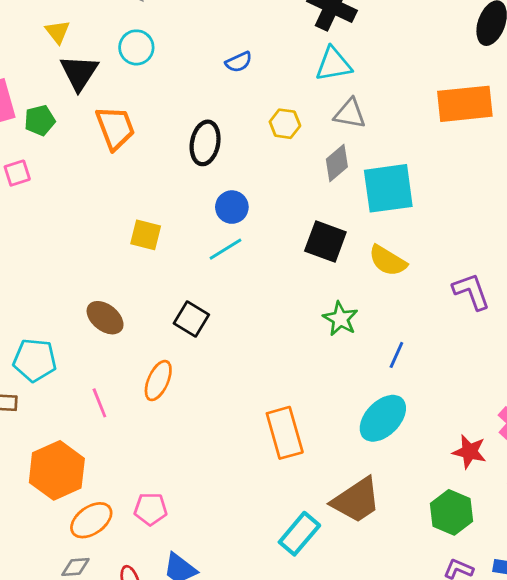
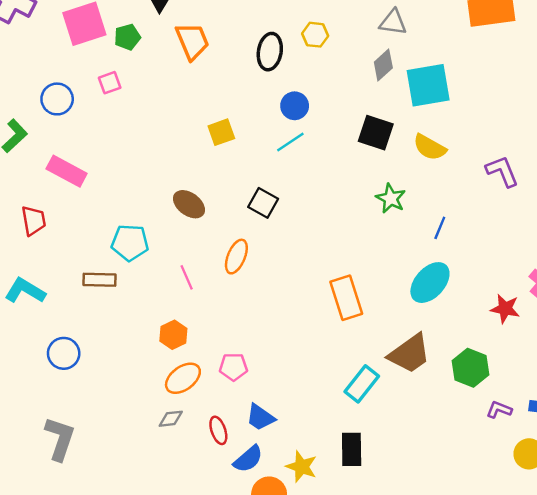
yellow hexagon: (285, 124) -> (315, 35), moved
yellow square: (146, 235) -> (221, 132), turned -32
orange hexagon: (57, 470) -> (173, 335), moved, size x0.6
green hexagon: (451, 512) -> (470, 368), moved

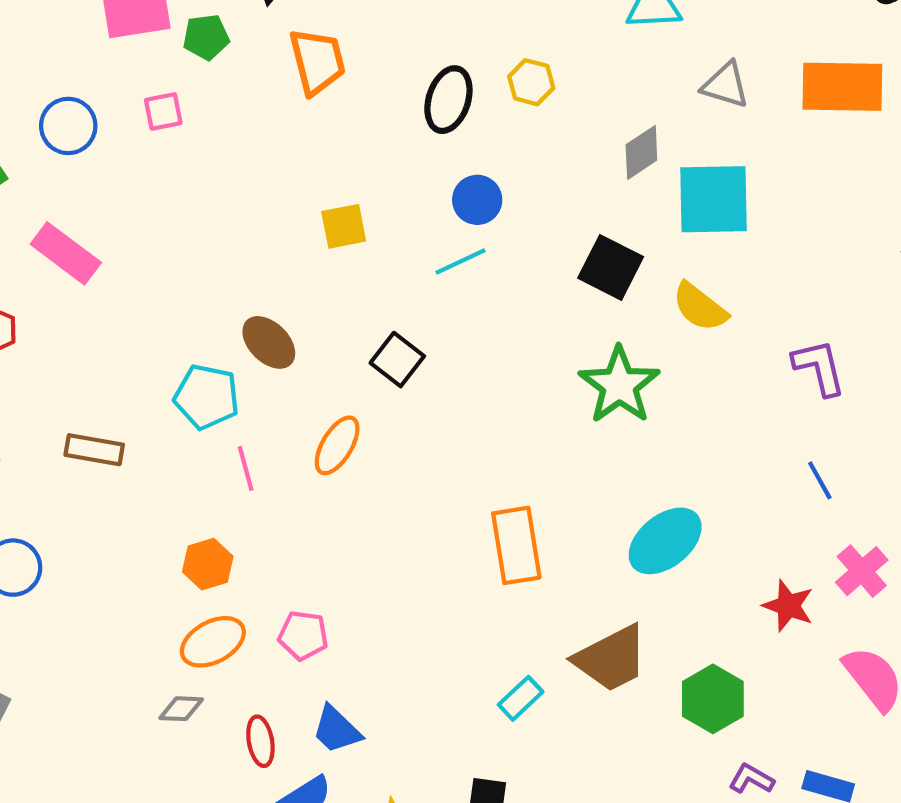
gray triangle: (393, 22) -> (725, 85), moved
green star: (391, 198) -> (619, 385), size x1.5
blue line: (440, 228) -> (820, 480), moved, turned -60
cyan pentagon: (130, 243) -> (207, 397), moved
cyan rectangle: (362, 384) -> (521, 698), size x0.7

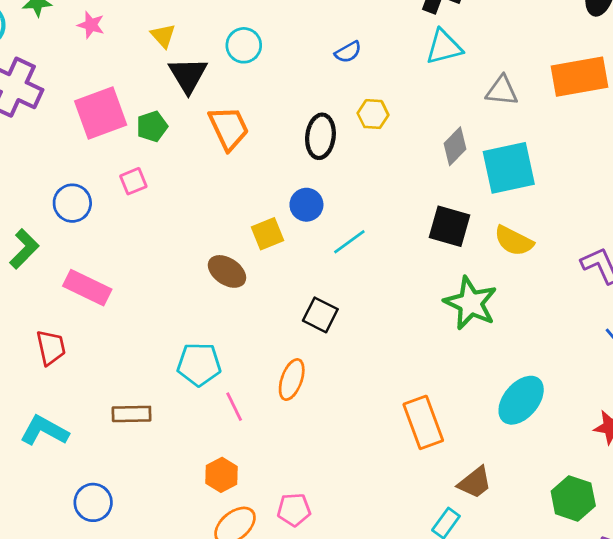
blue circle: (477, 200) -> (306, 205), moved
brown ellipse: (269, 342) -> (227, 271), moved
brown trapezoid: (611, 659) -> (475, 483), moved, size x0.7

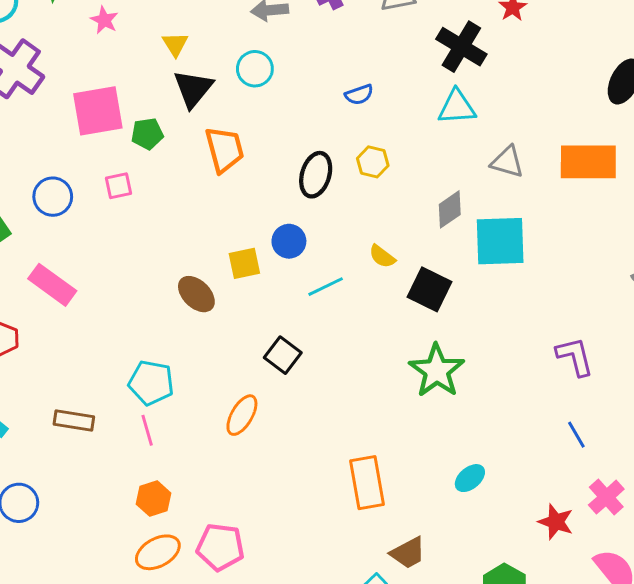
yellow semicircle: (514, 241) -> (382, 256), moved, size x0.7
cyan ellipse: (521, 400) -> (470, 478), size x0.6
pink line: (234, 407) -> (147, 430), moved
pink pentagon: (294, 510) -> (220, 547), size x1.4

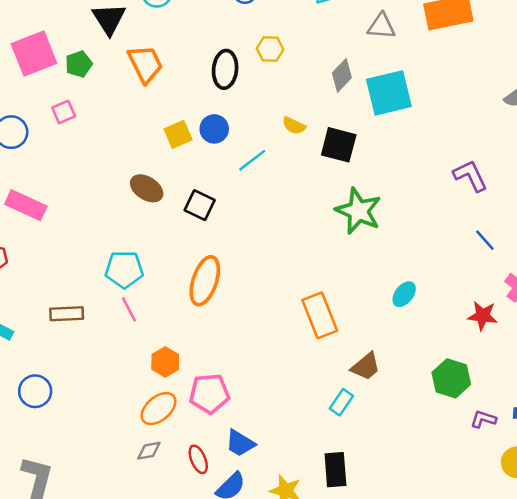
yellow square: (244, 263) -> (178, 134), moved
black square: (283, 355) -> (200, 205), moved
orange ellipse: (242, 415) -> (205, 281), size x1.4
orange hexagon: (154, 499) -> (165, 362), moved

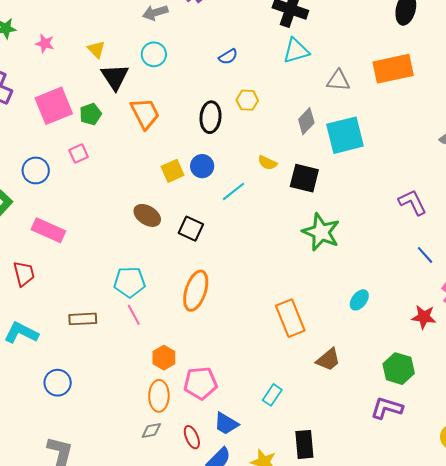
cyan rectangle: (341, 402) -> (272, 395), moved
orange ellipse: (159, 409) -> (159, 396), turned -48
purple L-shape: (483, 419) -> (387, 408), moved, size x1.5

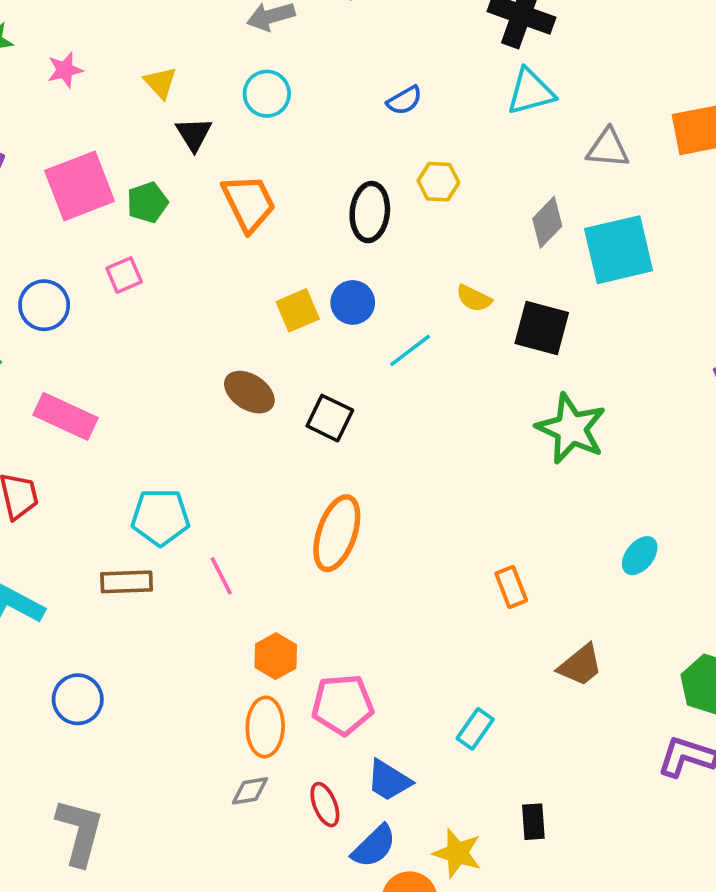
pink star: (45, 43) -> (65, 70), turned -30
black triangle: (115, 77) -> (194, 134), size x0.7
cyan pentagon: (130, 282) -> (160, 517), moved
orange rectangle: (290, 318) -> (511, 587), size x0.6
black rectangle: (304, 444) -> (533, 822), size x0.7

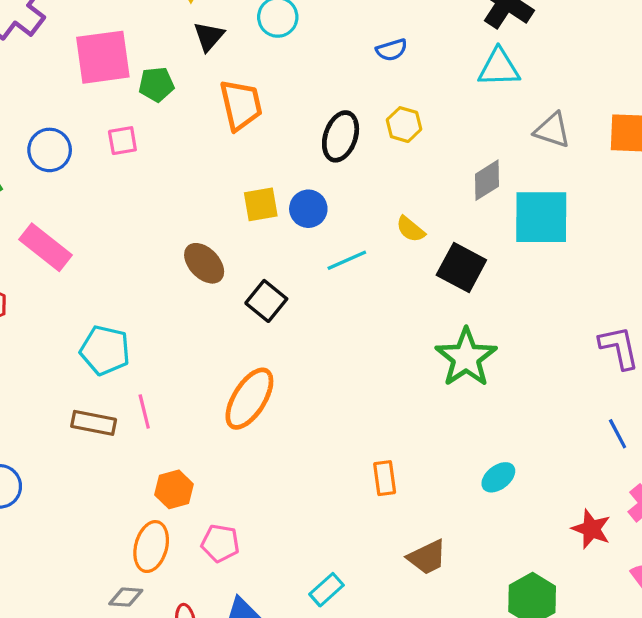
brown rectangle: (127, 582) -> (94, 423), moved
pink pentagon: (343, 705) -> (220, 543), size x0.7

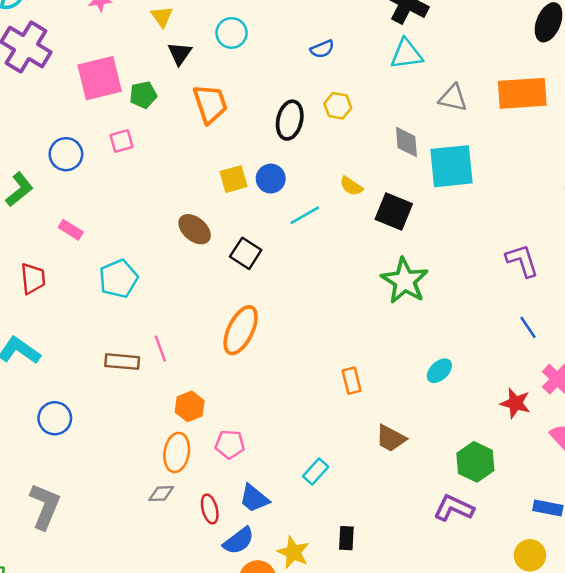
gray diamond: (487, 180) -> (406, 142), turned -56
pink rectangle: (46, 247) -> (71, 230), size x0.6
cyan pentagon: (105, 350) -> (118, 279), moved, turned -30
brown trapezoid: (427, 557) -> (391, 438), turned 60

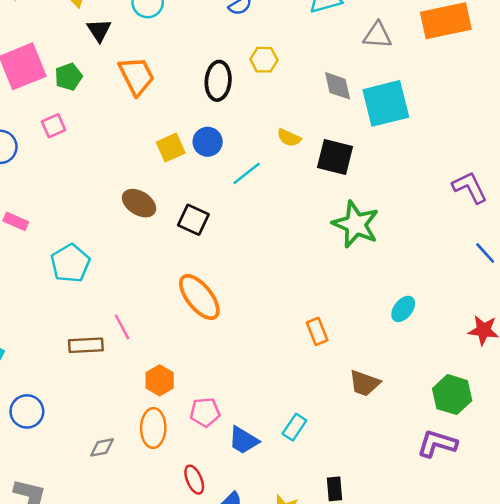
orange ellipse: (241, 330) -> (199, 297), turned -57
gray diamond: (161, 494) -> (102, 447), moved
blue trapezoid: (254, 498) -> (243, 440), moved

